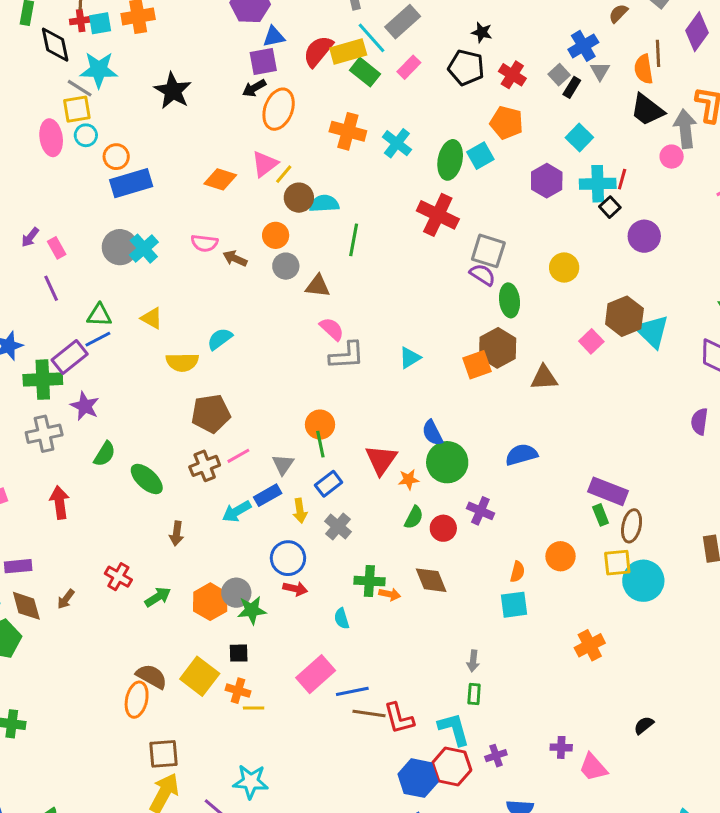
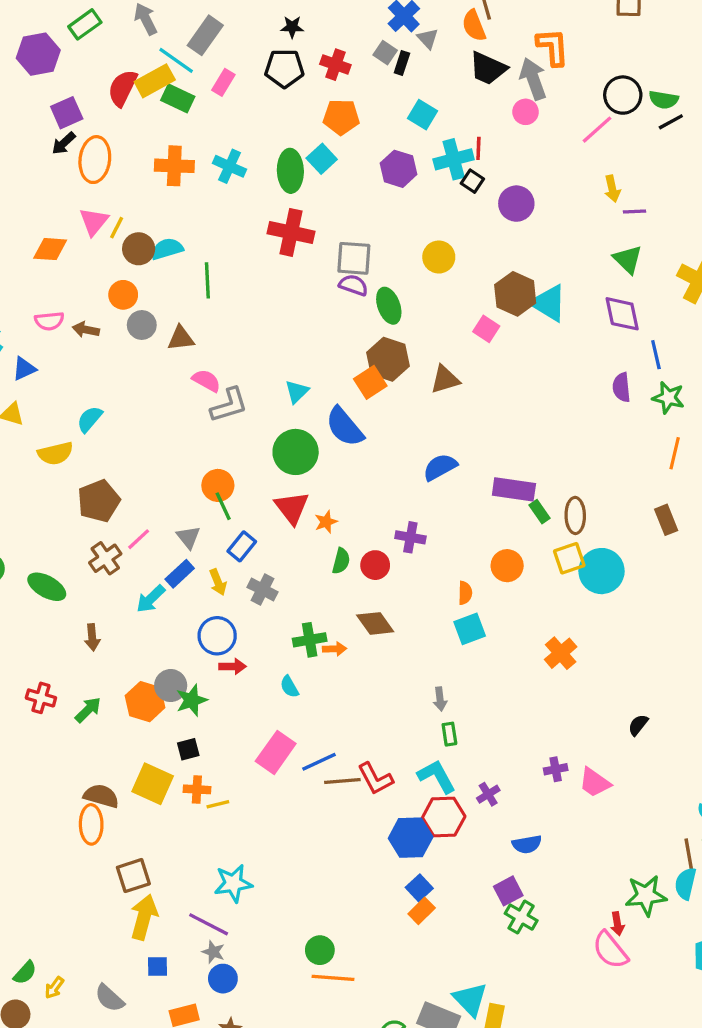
blue triangle: (274, 37) -> (24, 369), moved
blue semicircle: (432, 433) -> (345, 427), moved, size x1.5
green circle: (447, 462) -> (296, 452), moved
purple rectangle: (608, 491) -> (514, 489), moved

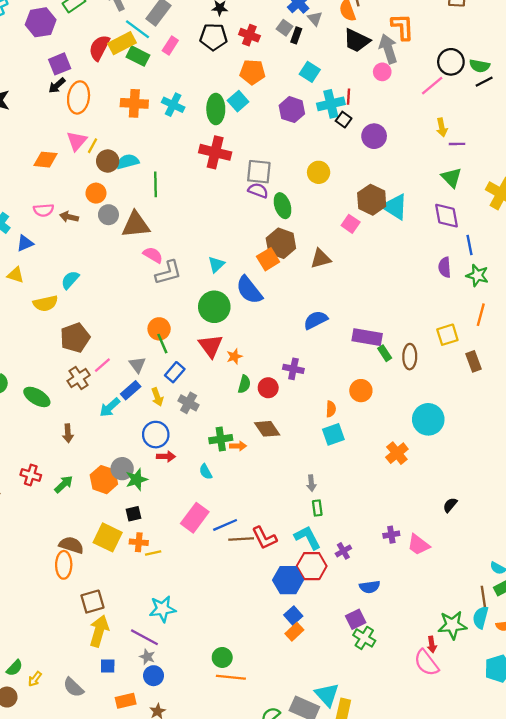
brown triangle: (181, 338) -> (136, 225), size x1.5
yellow square: (569, 558) -> (447, 335), moved
cyan circle: (601, 571) -> (428, 419), moved

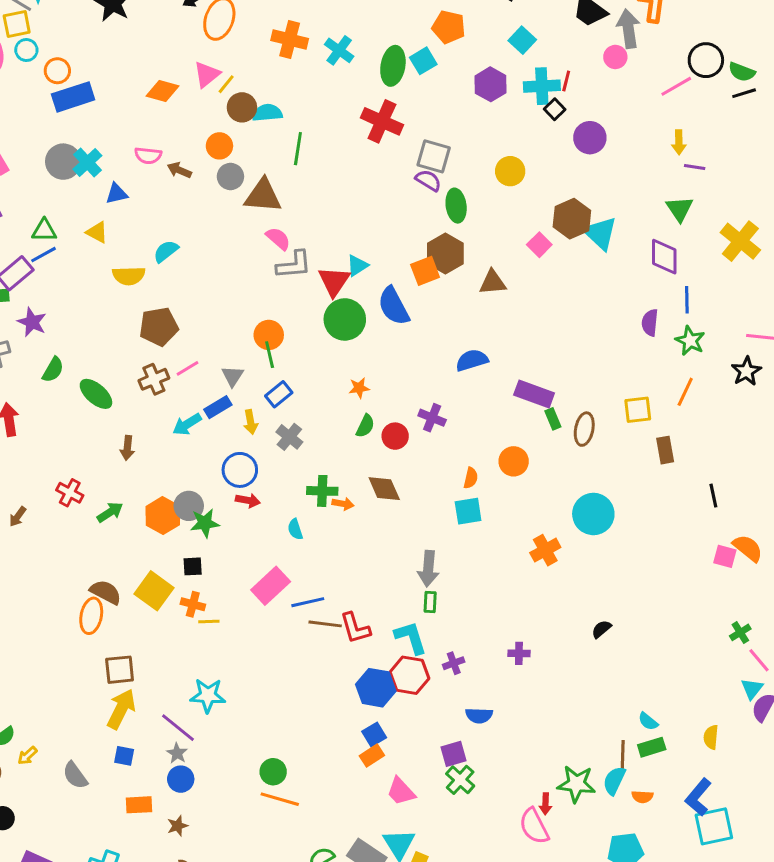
red triangle: (211, 346) -> (334, 281), moved
gray arrow: (311, 483) -> (428, 569), size x1.6
pink trapezoid: (418, 545) -> (401, 791), moved

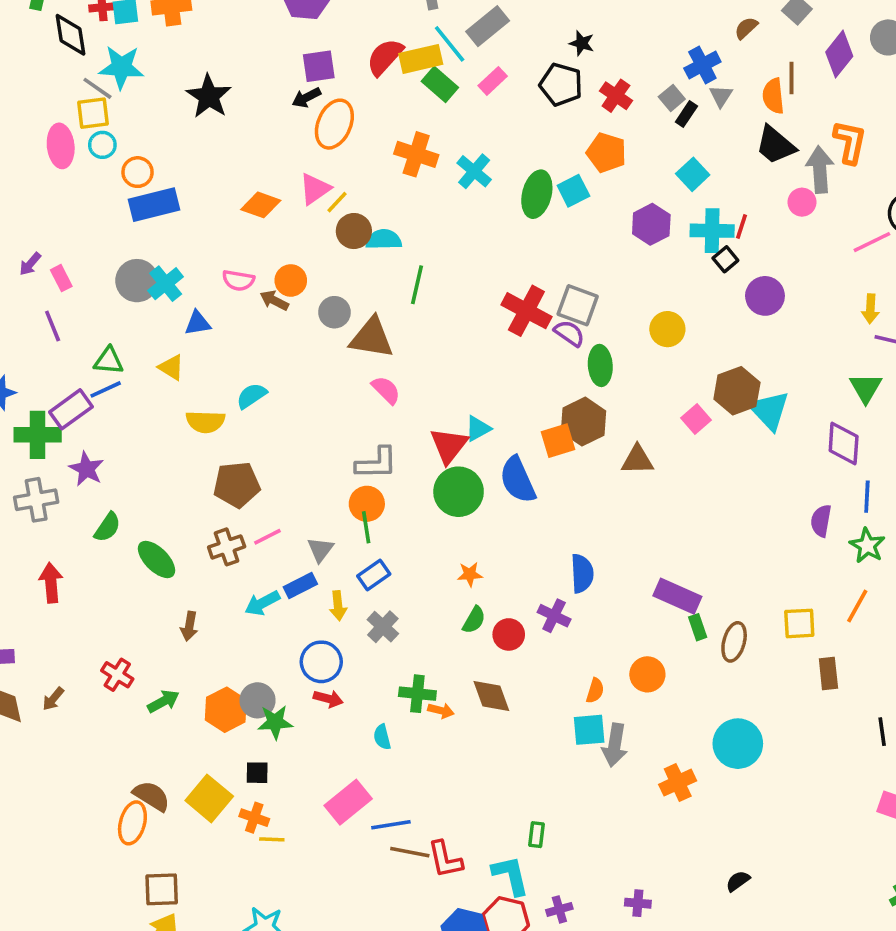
red cross: (382, 121) -> (526, 311), moved
orange circle: (219, 146) -> (291, 280), moved
gray L-shape: (294, 265) -> (377, 463), moved
blue semicircle: (472, 360) -> (582, 573), moved, turned 100
gray arrow: (428, 569) -> (615, 745), moved

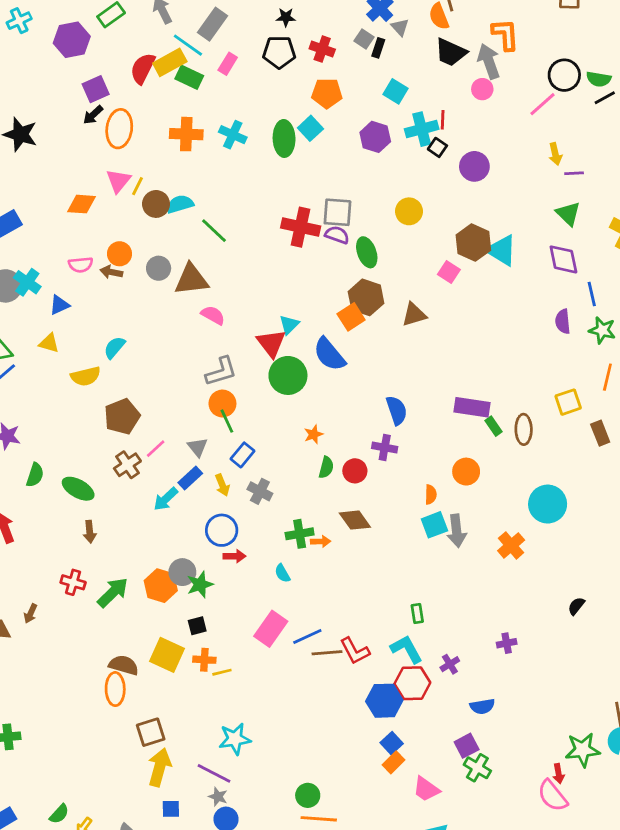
green line: (417, 285) -> (214, 231), turned -44
brown arrow: (189, 626) -> (90, 532), moved
green arrow: (163, 701) -> (113, 592), size x1.4

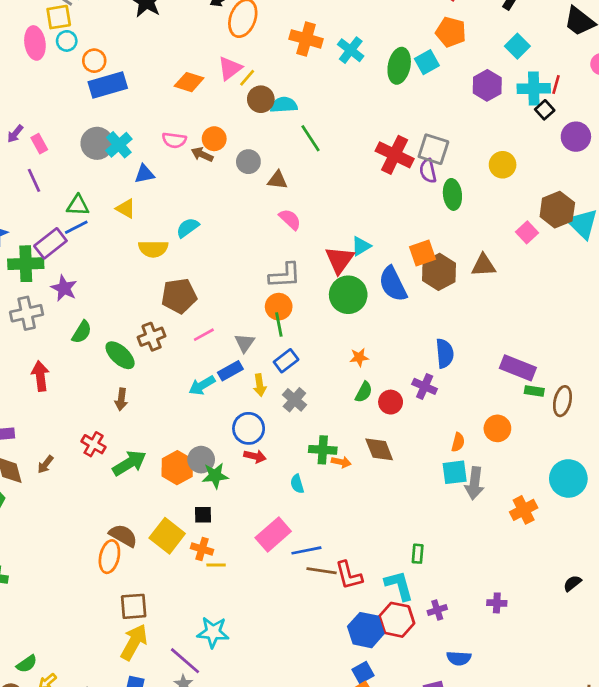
purple semicircle: (337, 235) -> (428, 171), turned -135
brown triangle: (191, 279) -> (277, 180), size x0.6
brown hexagon: (366, 297) -> (439, 272), moved
green rectangle: (493, 426) -> (534, 391), turned -60
brown cross: (127, 465) -> (152, 337), moved

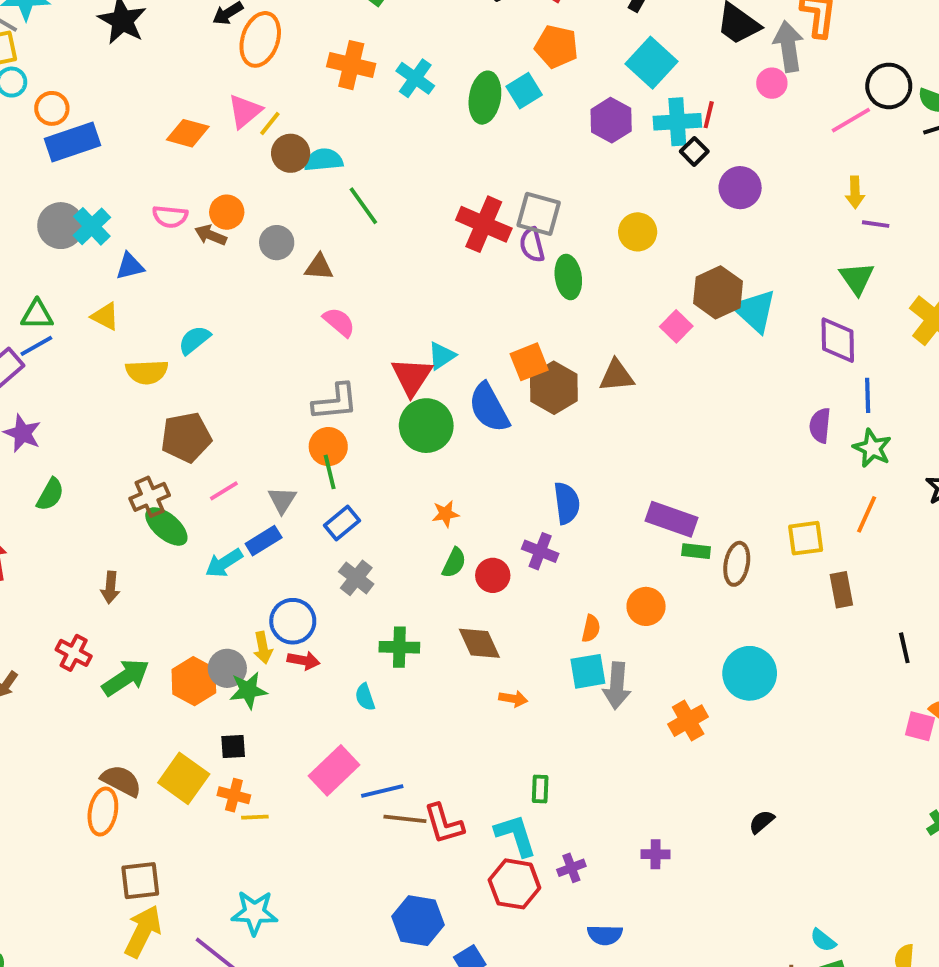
cyan square: (517, 46) -> (652, 63), size x1.4
green ellipse: (120, 355) -> (166, 526), moved
yellow arrow: (260, 385) -> (263, 648), moved
orange arrow: (341, 462) -> (513, 699), moved
blue hexagon: (366, 630) -> (418, 921), moved

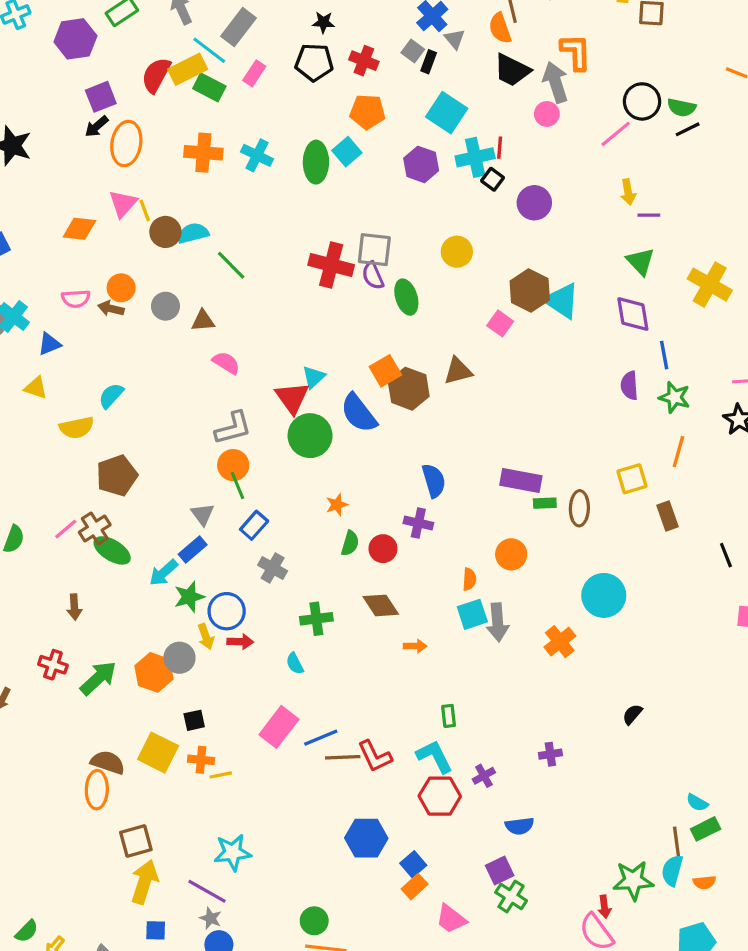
yellow line: (270, 123) -> (145, 210), turned -50
pink line: (224, 491) -> (66, 529), moved
green star: (248, 690) -> (189, 597), moved

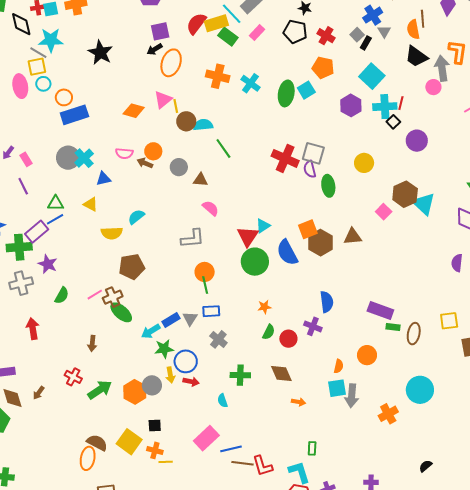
gray L-shape: (233, 428) -> (193, 239), moved
gray triangle: (203, 514) -> (190, 319), moved
blue rectangle: (254, 525) -> (211, 311), turned 36

